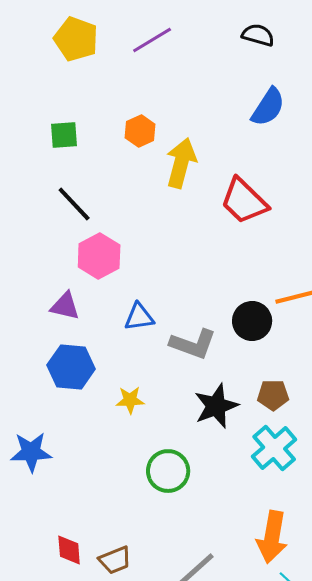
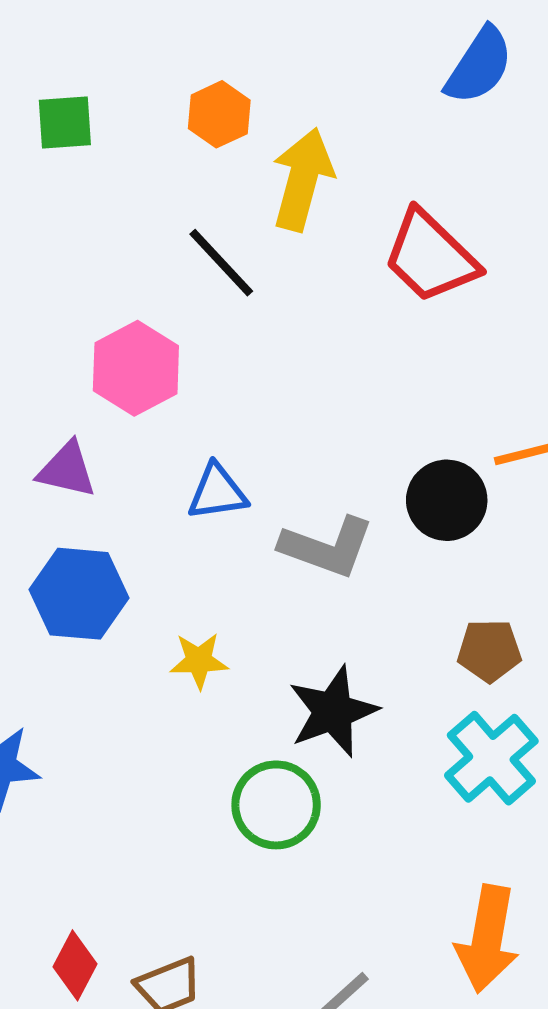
black line: (74, 204) -> (221, 263), moved
black star: (216, 406) -> (333, 711), moved
red diamond: (69, 550) -> (75, 965), turned 32

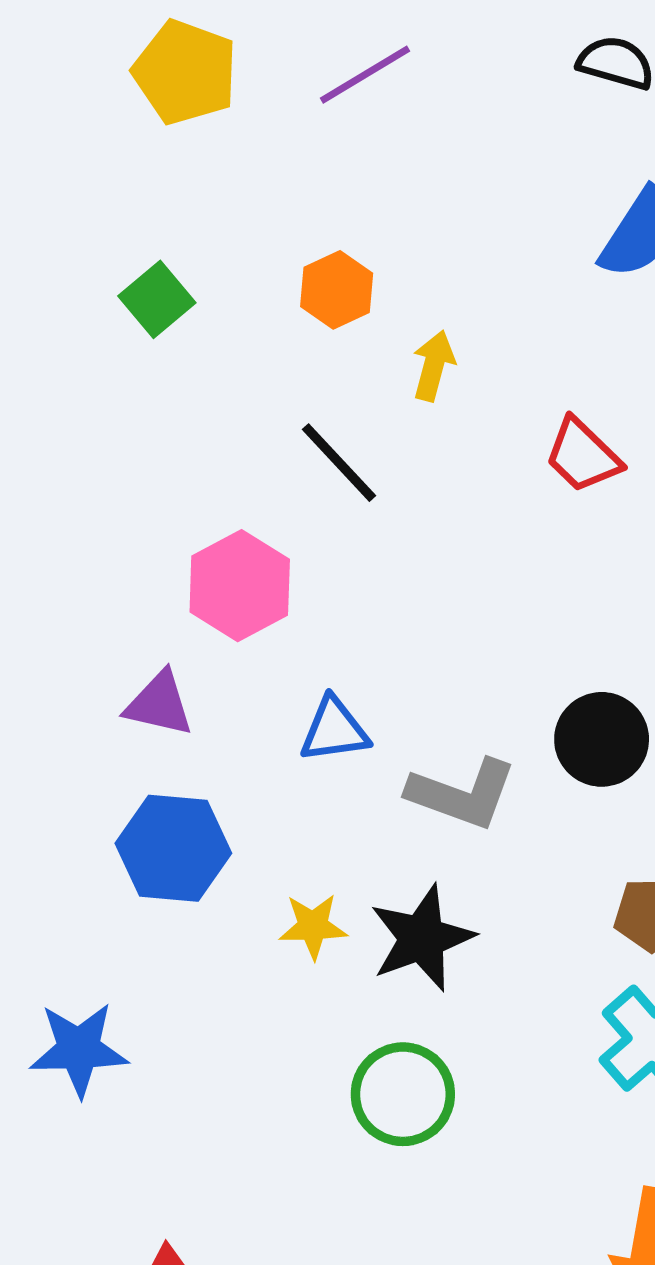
green square: (65, 122) -> (157, 299), turned -36
yellow arrow: (302, 179) -> (434, 366), size x0.6
red trapezoid: (430, 257) -> (583, 455), size x0.7
black star: (333, 711) -> (422, 938), moved

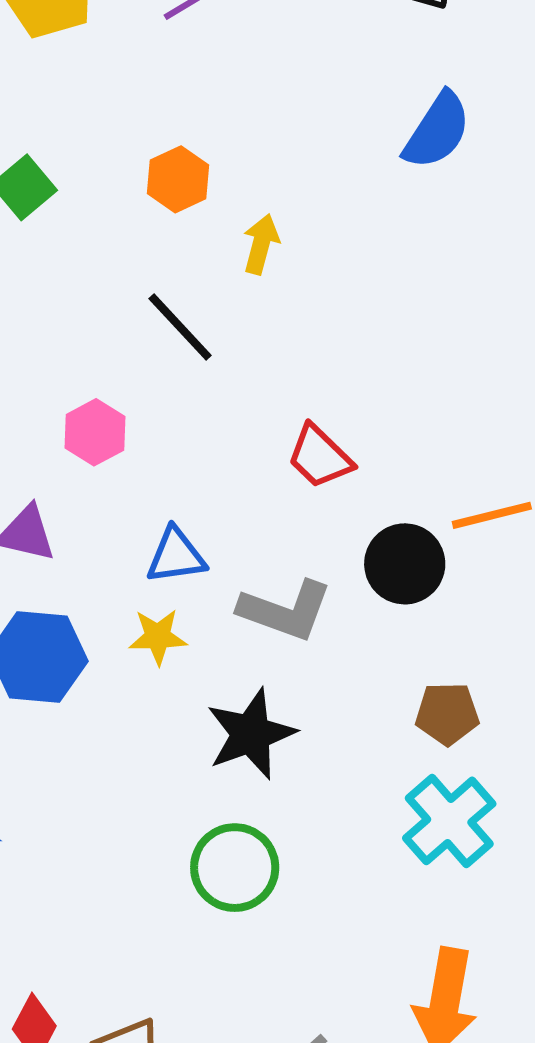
red trapezoid: (583, 455) -> (320, 457), moved
pink hexagon: (240, 586) -> (95, 432), size x0.7
yellow star: (313, 926) -> (158, 637), moved

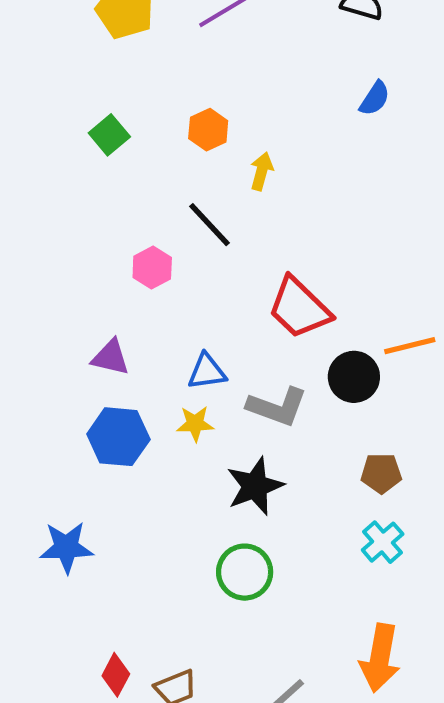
blue semicircle: (437, 131) -> (375, 98), size x0.7
pink hexagon: (95, 432) -> (152, 268), moved
red trapezoid: (320, 457) -> (299, 308), size x1.5
cyan cross: (449, 821) -> (383, 542), size x0.7

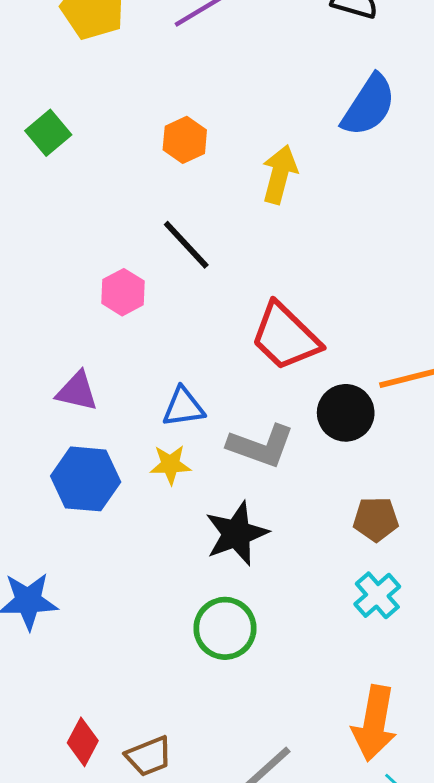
blue semicircle: (375, 98) -> (369, 105), size x1.6
green square: (109, 135) -> (48, 133), moved
yellow arrow: (262, 171) -> (280, 174), moved, size x1.4

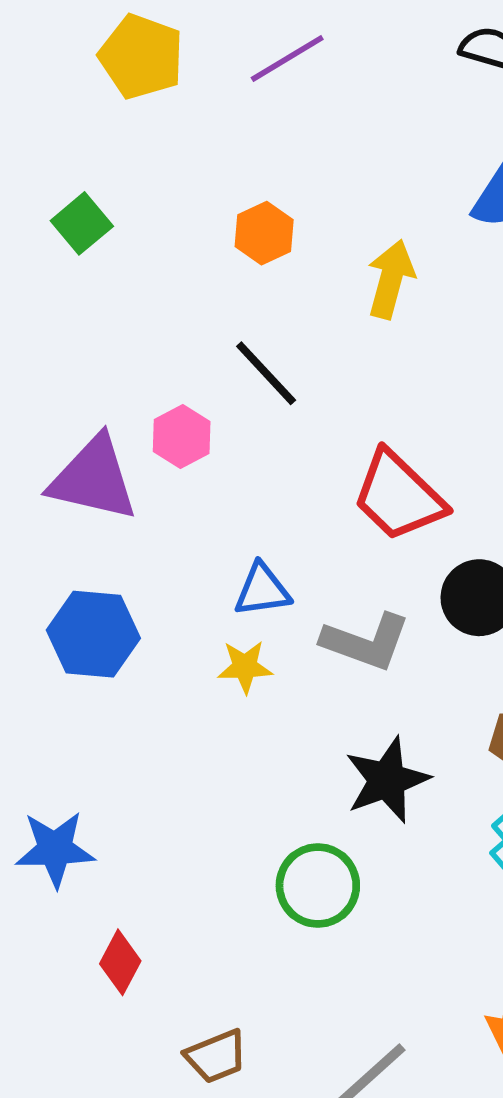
purple triangle: (77, 391) -> (93, 479), moved, size x1.6
blue hexagon: (86, 479) -> (93, 634), moved
black star: (236, 534) -> (387, 780), moved
red diamond: (83, 742) -> (120, 962), moved

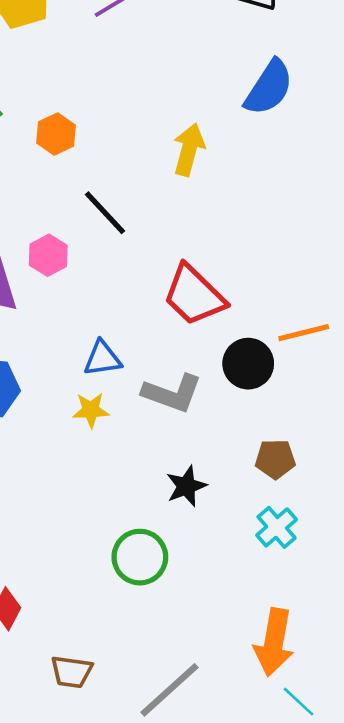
orange hexagon: (264, 233) -> (56, 134), moved
black star: (387, 780) -> (186, 486), size x0.7
brown trapezoid: (216, 1056) -> (72, 672), turned 30

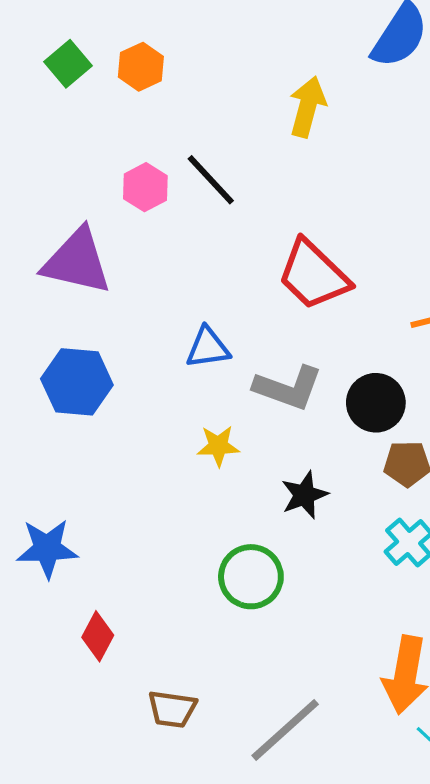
orange hexagon: (56, 134) -> (141, 67), moved
pink hexagon: (48, 255) -> (145, 187), moved
black circle: (248, 364) -> (376, 403), moved
yellow star: (91, 410) -> (218, 446), moved

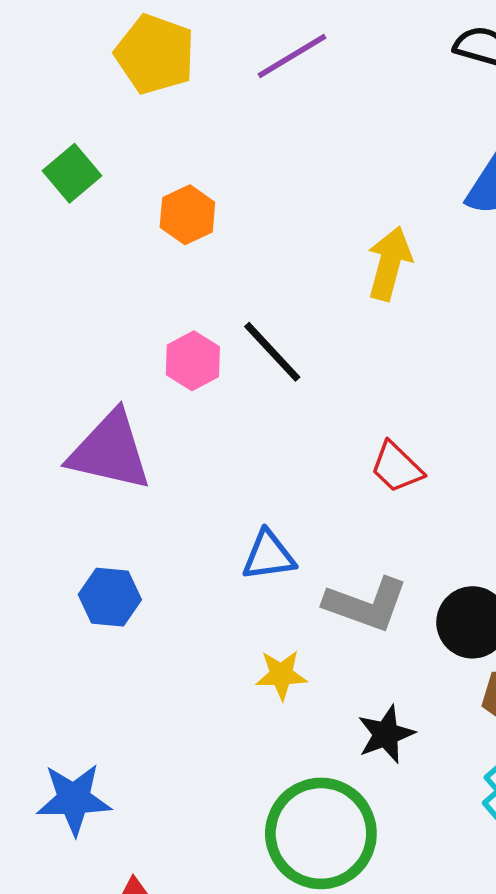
green square: (68, 64) -> (72, 173), moved
red trapezoid: (313, 275) -> (397, 467), size x0.6
blue hexagon: (77, 382) -> (110, 597), size x0.7
green circle: (251, 577) -> (321, 833), size x1.4

